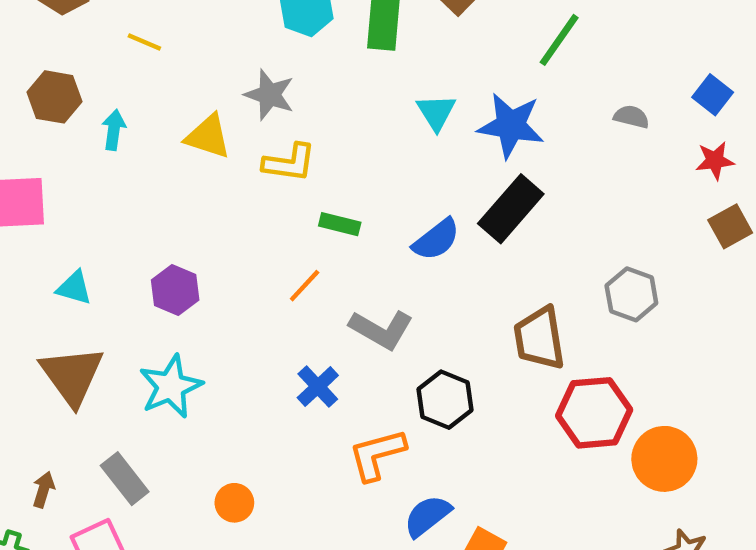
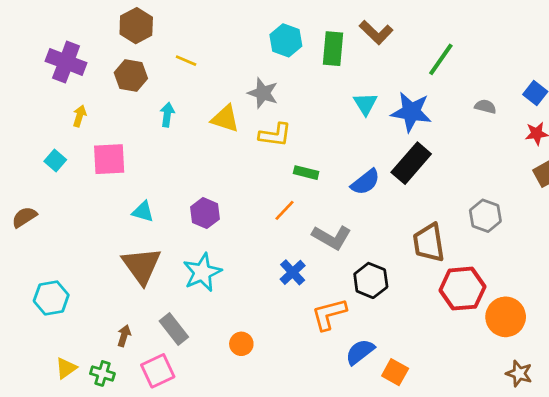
brown hexagon: (55, 97) -> (131, 76), moved

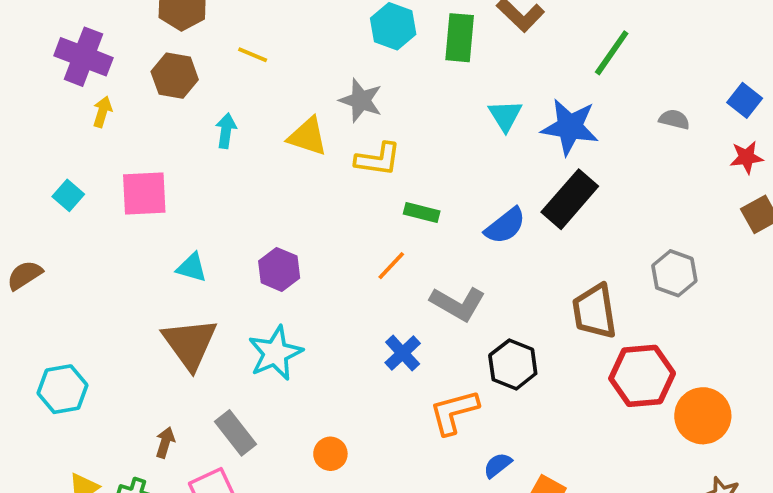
yellow arrow: (80, 116) -> (102, 112), moved
blue semicircle: (360, 352) -> (498, 465), size x0.7

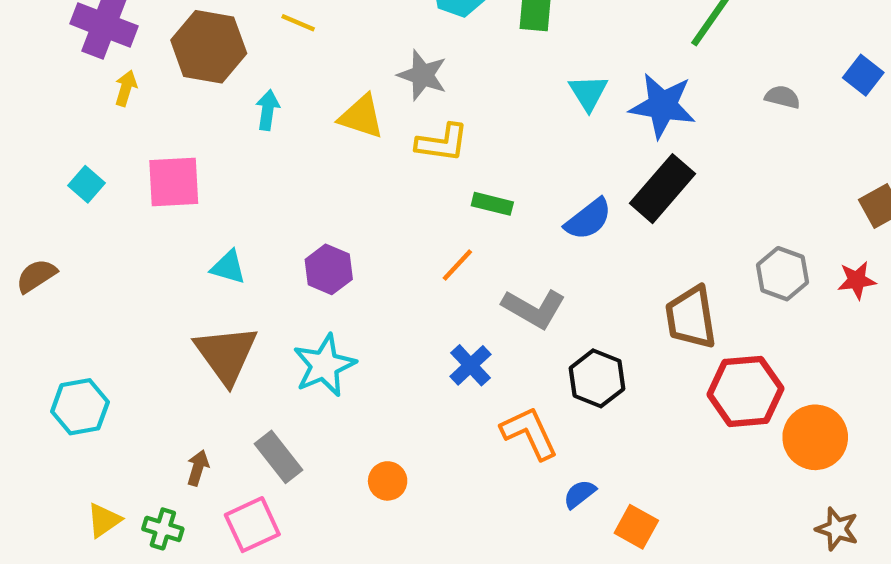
brown hexagon: (175, 76) -> (209, 47), size x1.4
red star: (747, 157) -> (857, 280), moved
orange L-shape: (454, 412) -> (529, 433), turned 80

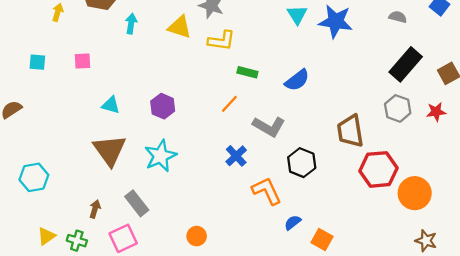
pink square: (174, 182) -> (83, 61), size x0.6
cyan square: (87, 184) -> (37, 62), turned -36
black rectangle: (663, 189) -> (406, 64), moved
orange circle: (388, 481) -> (197, 236), moved

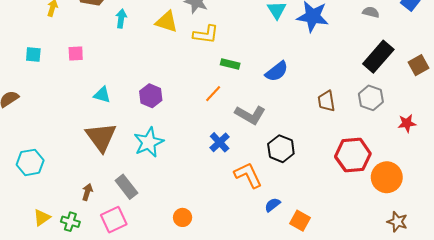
red star: (436, 112) -> (407, 123), moved
brown trapezoid: (350, 131) -> (326, 101), moved, size x0.7

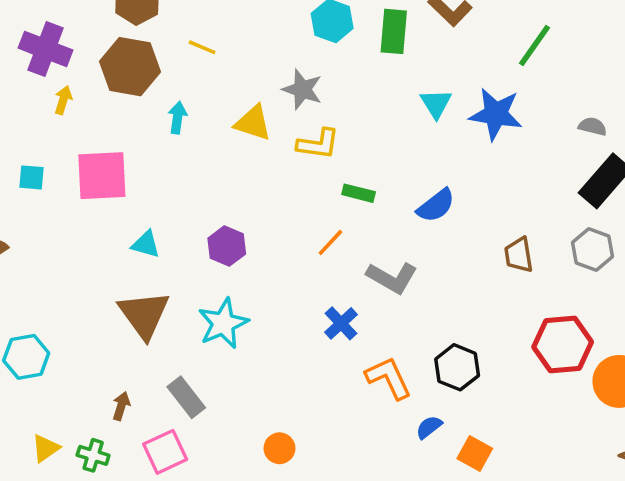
gray semicircle: (371, 12) -> (593, 126), moved
pink square: (76, 53) -> (102, 176), size x2.0
black hexagon: (281, 149) -> (457, 367), moved

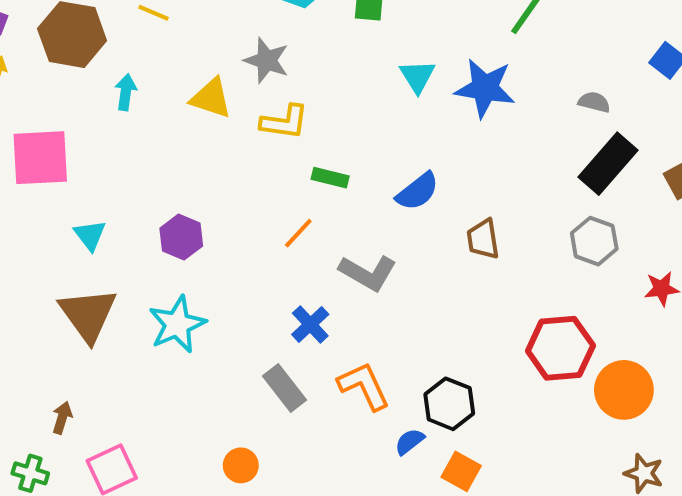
cyan triangle: (146, 244) -> (90, 235), turned 36
brown trapezoid: (519, 255) -> (483, 239), moved
black hexagon: (457, 367) -> (449, 404), moved
gray rectangle: (186, 397) -> (284, 388), moved

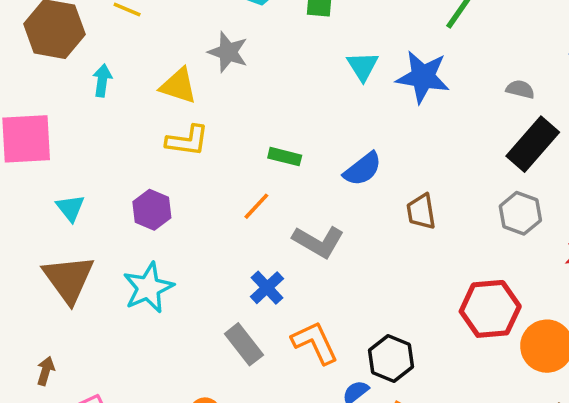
yellow L-shape: (284, 122) -> (187, 141), moved

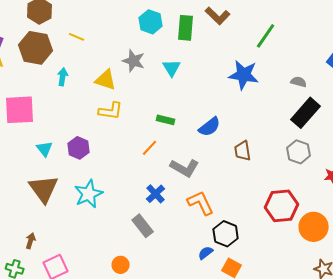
cyan triangle: (363, 66) -> (172, 68), moved
purple hexagon: (152, 210) -> (79, 148), moved
orange L-shape: (315, 343) -> (201, 203), moved

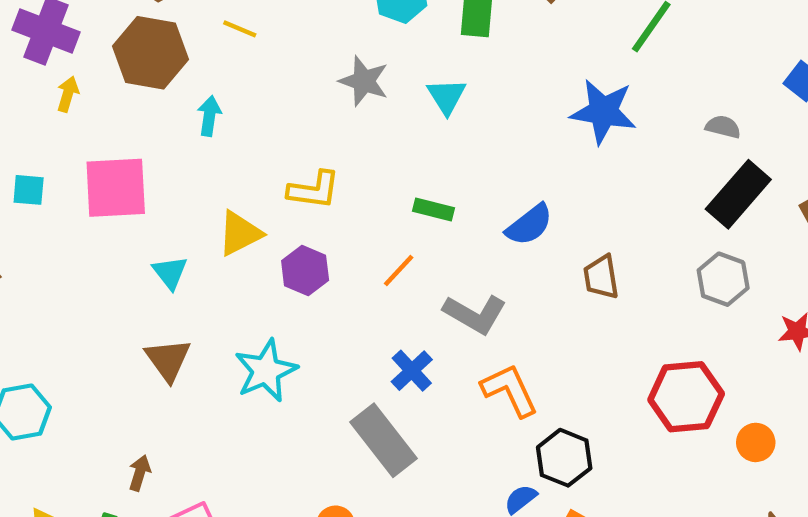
yellow triangle: (106, 80) -> (240, 233), moved, turned -45
purple hexagon: (79, 148) -> (305, 270), moved
brown triangle: (44, 189) -> (168, 360), size x0.7
gray rectangle: (143, 226) -> (383, 440), size x1.4
orange circle: (314, 227) -> (756, 442), size x0.6

